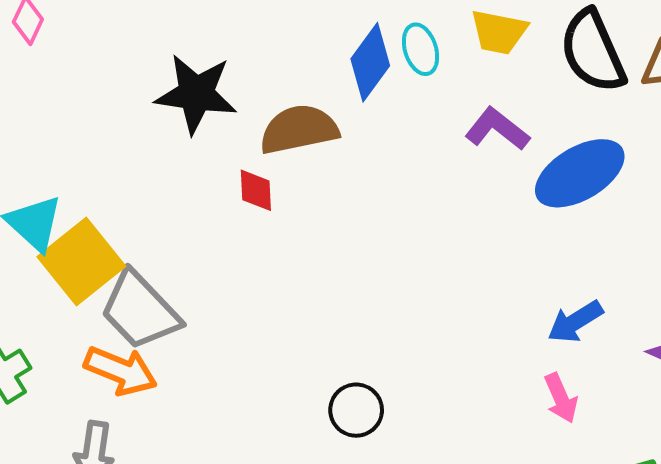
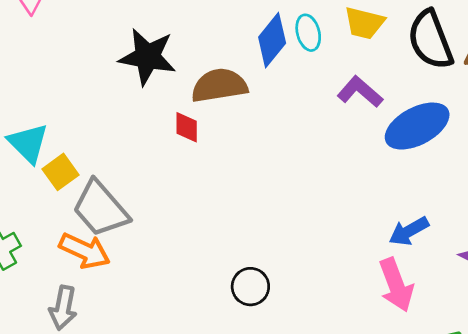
yellow square: (81, 261) -> (60, 172), size x0.6
pink arrow: (561, 398) -> (396, 285), size x1.5

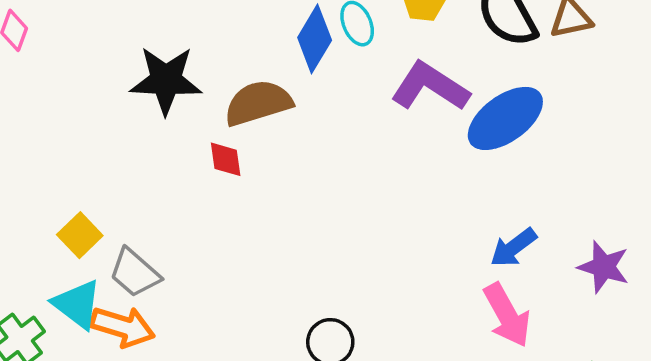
purple L-shape: (360, 92) -> (430, 87), size x1.4
cyan triangle: (28, 143) -> (77, 304), moved
gray trapezoid: (100, 209) -> (135, 273), size x0.7

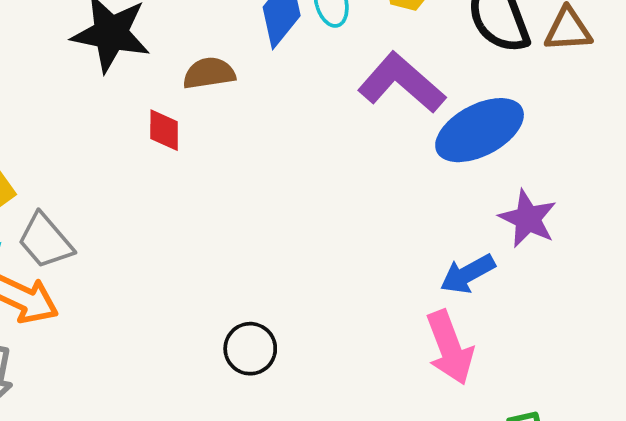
brown semicircle: (258, 103) -> (209, 73), size x0.7
purple star: (604, 267) -> (528, 219), moved

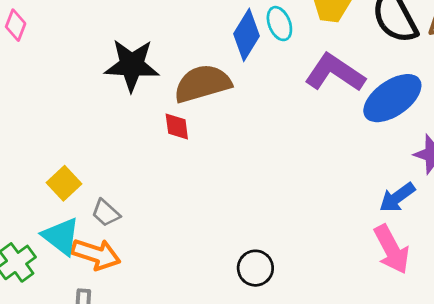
brown semicircle: (209, 73) -> (202, 84), size x1.6
gray trapezoid: (45, 241) -> (106, 213), size x0.7

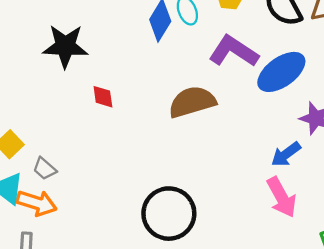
brown semicircle: (202, 84) -> (192, 102), moved
black circle: (255, 268) -> (169, 214), size x1.8

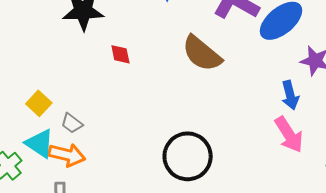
brown semicircle: (192, 102) -> (202, 54), turned -120
blue arrow: (286, 154) -> (290, 95), turned -64

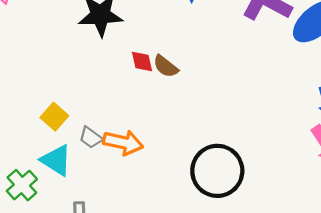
brown semicircle: (202, 54) -> (166, 66), moved, size x0.6
orange arrow: (67, 155) -> (123, 143), moved

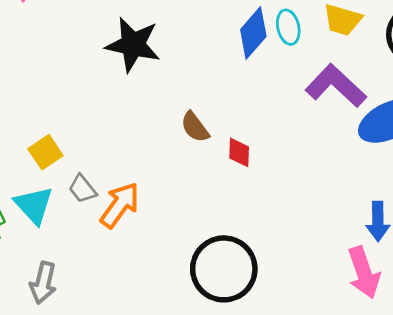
red diamond: (142, 61) -> (239, 152), moved
orange arrow: (123, 143) -> (120, 205), turned -81

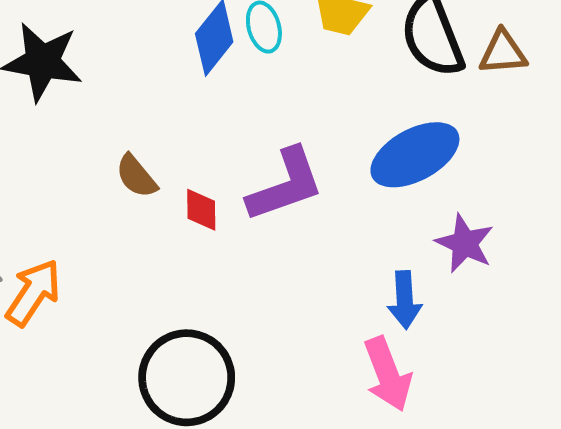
purple L-shape: (336, 86) -> (285, 185), moved, turned 120

